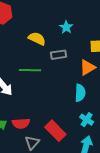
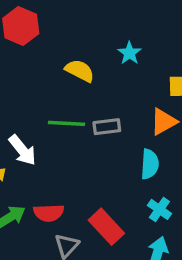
gray rectangle: (59, 55) -> (107, 127), moved

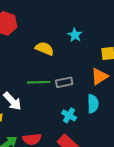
cyan cross: (159, 209) -> (69, 115), moved

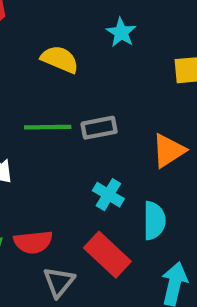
orange triangle: (99, 76) -> (169, 151), moved
cyan semicircle: (93, 104) -> (154, 221), moved

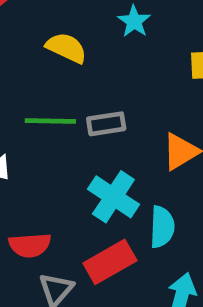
cyan cross: (108, 195) -> (113, 197), size x1.5
red rectangle: (107, 255) -> (110, 262), turned -75

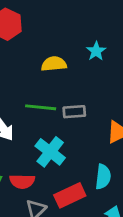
yellow semicircle: (66, 48) -> (54, 64), turned -35
cyan cross: (113, 197) -> (50, 152), moved

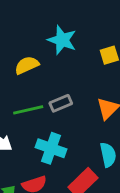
cyan star: (96, 51) -> (62, 40), size x1.5

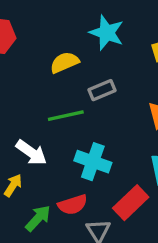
gray rectangle: (61, 103) -> (102, 90), moved

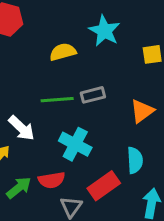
gray rectangle: (102, 90) -> (93, 95), moved

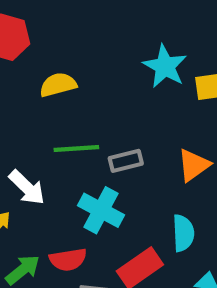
cyan star: (104, 31) -> (165, 66), moved
yellow semicircle: (63, 52) -> (58, 85), moved
gray rectangle: (93, 95) -> (126, 161), moved

